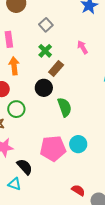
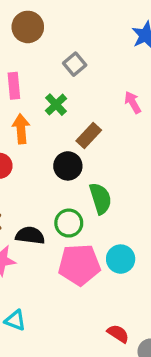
green cross: (45, 51) -> (56, 105), moved
green circle: (16, 109) -> (69, 223), moved
black semicircle: (25, 167) -> (30, 236), moved, turned -42

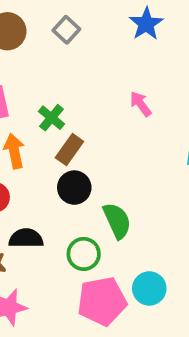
gray square: (75, 64) -> (66, 30), moved
brown rectangle: (89, 135) -> (69, 150), moved
black semicircle: (30, 236) -> (26, 238), moved

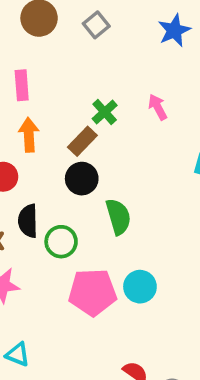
green cross: (51, 118) -> (105, 112), moved
black semicircle: (26, 238) -> (28, 221), turned -100
green circle: (84, 254) -> (61, 242), moved

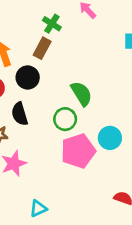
black circle: (82, 179) -> (28, 77), moved
green circle: (61, 242) -> (65, 119), moved
cyan triangle: (18, 354) -> (38, 208), turned -30

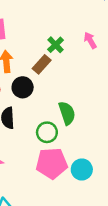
cyan circle: (110, 138) -> (82, 169), moved

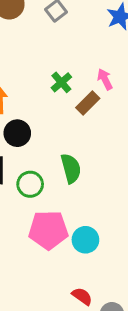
brown rectangle: (42, 64) -> (88, 103), moved
green circle: (47, 132) -> (30, 184), moved

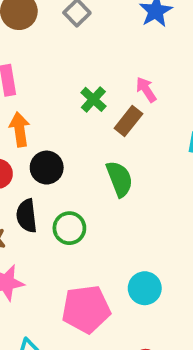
green semicircle: (71, 168) -> (119, 179), moved
pink pentagon: (48, 230) -> (86, 309), moved

